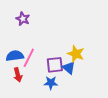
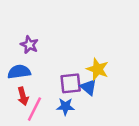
purple star: (23, 19) -> (29, 45), moved
pink line: (29, 58) -> (35, 109), moved

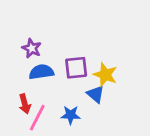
blue semicircle: (19, 72) -> (41, 72), moved
purple square: (71, 83) -> (76, 68), moved

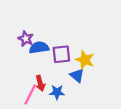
blue semicircle: (41, 72) -> (39, 48), moved
red arrow: (25, 104) -> (40, 83), moved

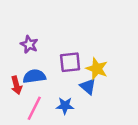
blue semicircle: (39, 48) -> (34, 76), moved
red arrow: (40, 83) -> (16, 85), moved

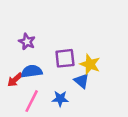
red arrow: (16, 85) -> (15, 80), turned 63

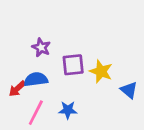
purple star: (27, 42) -> (41, 47), moved
blue triangle: (82, 81) -> (129, 90), moved

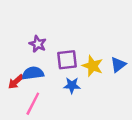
blue triangle: (129, 90) -> (118, 65), moved, turned 42
blue star: (68, 110) -> (72, 85), moved

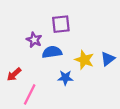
purple square: (67, 60) -> (61, 24), moved
blue semicircle: (33, 73) -> (52, 52), moved

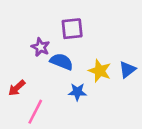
blue semicircle: (52, 52) -> (62, 62), turned 30

